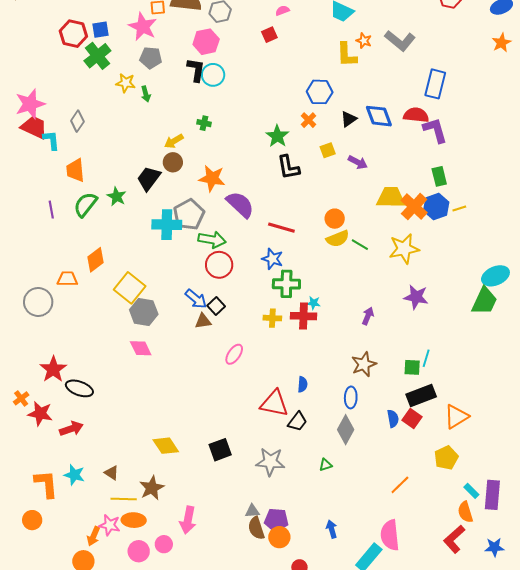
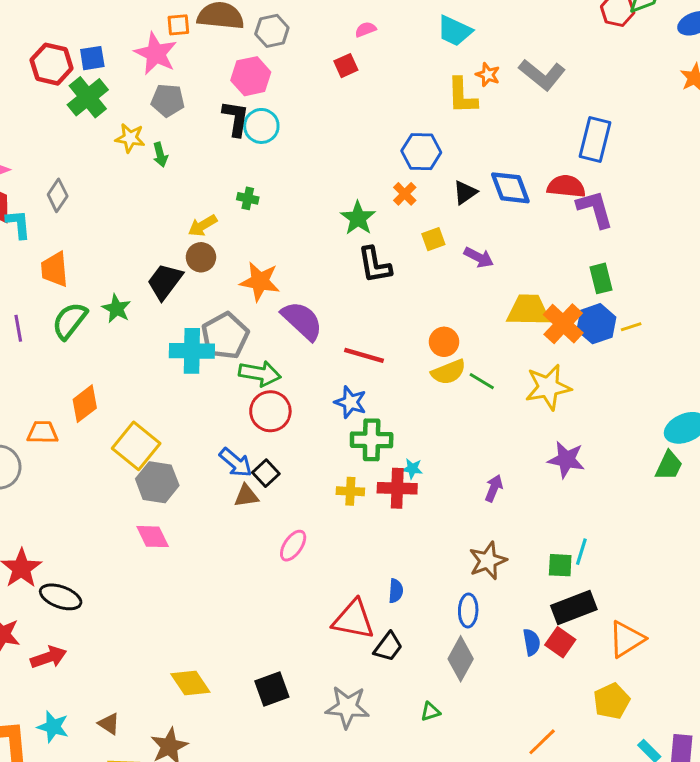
green trapezoid: (484, 301) -> (669, 466), size x0.7

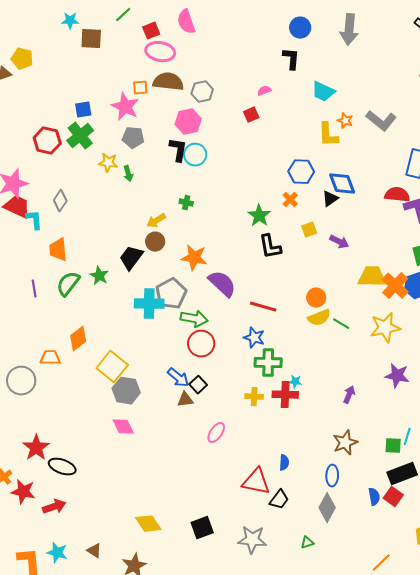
red hexagon: (52, 64) -> (47, 141), moved
blue diamond: (510, 188) -> (342, 184), moved

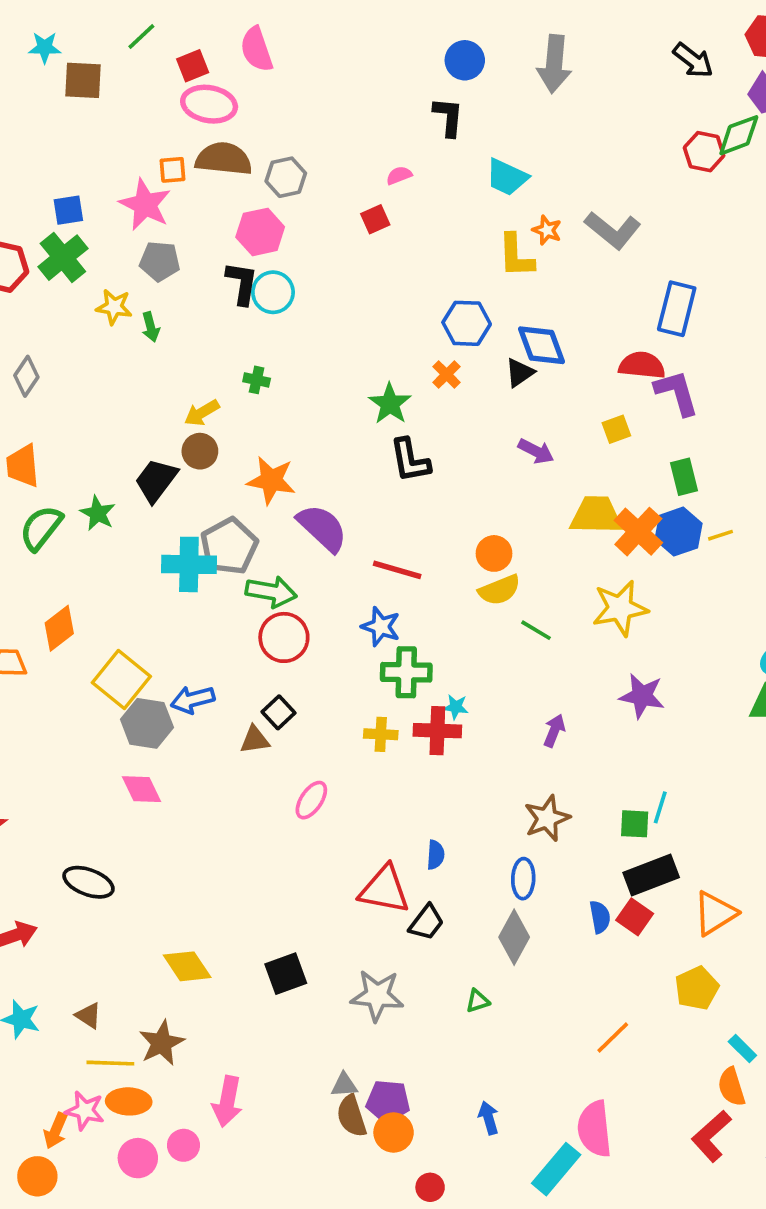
yellow square: (309, 230) -> (616, 429), moved
green line: (341, 324) -> (536, 630), moved
blue arrow: (178, 378) -> (193, 700), moved, turned 125
black ellipse: (62, 467) -> (88, 882), moved

